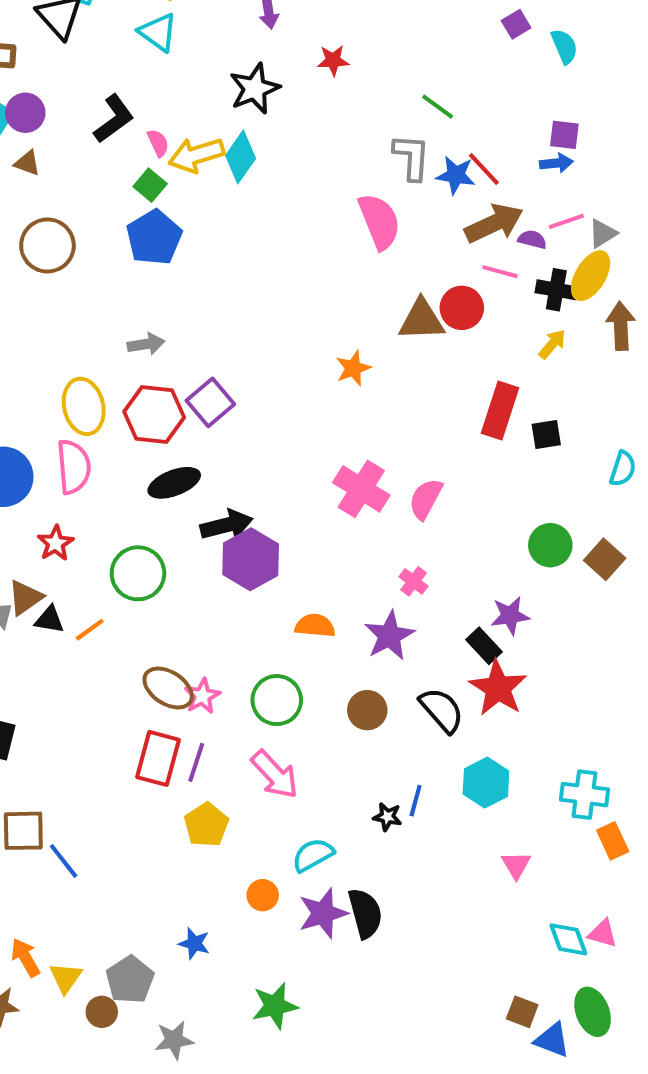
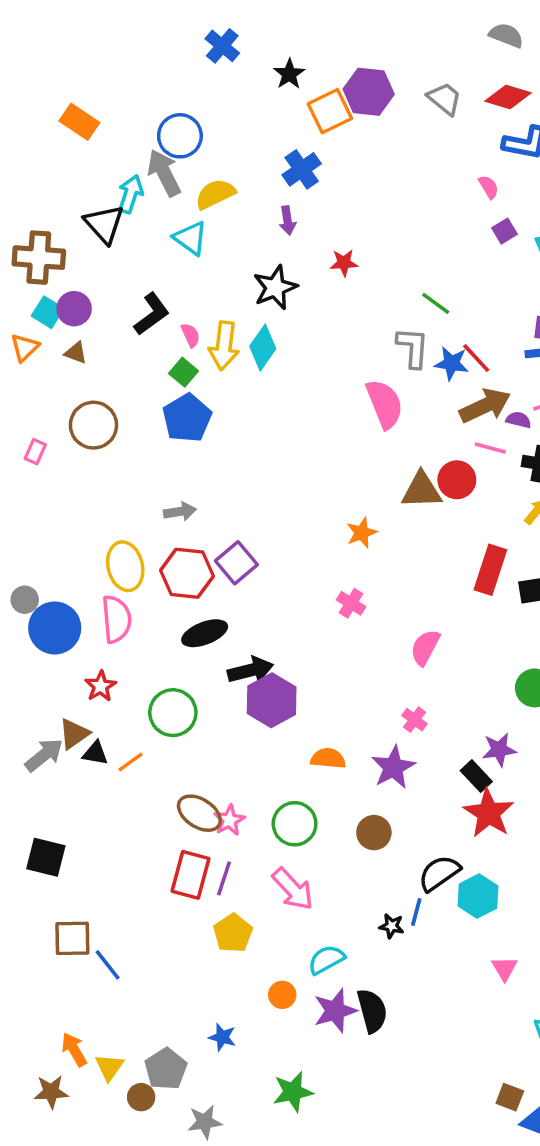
yellow arrow: (196, 155) -> (224, 346), turned -66
pink cross: (361, 489) -> (351, 603), moved, size x0.6
black semicircle: (442, 710) -> (439, 873), moved, turned -84

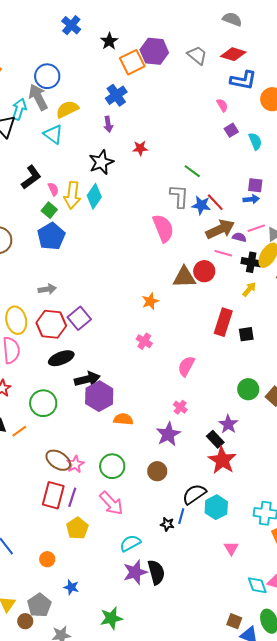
purple star: (499, 750) -> (228, 424), turned -30
orange semicircle: (328, 758) -> (123, 419), moved
orange circle: (282, 995) -> (47, 559), moved

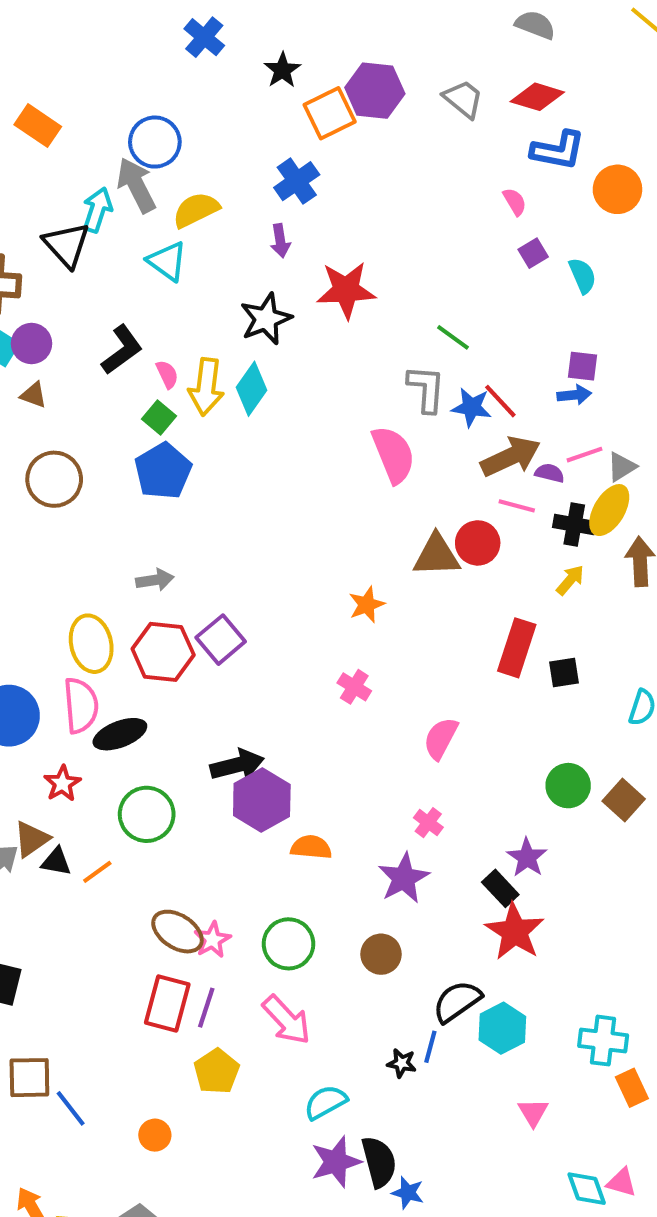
red star: (140, 148) -> (346, 290), size x1.8
black ellipse: (61, 358) -> (120, 734), moved
blue star: (71, 587) -> (408, 1193), moved

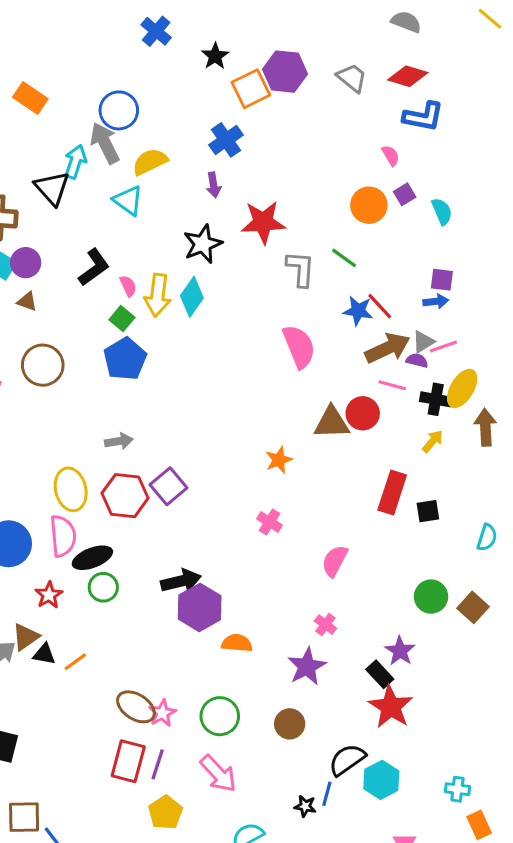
orange circle: (617, 189) -> (369, 205), moved
gray L-shape: (426, 389) -> (301, 269), moved
gray triangle: (622, 467) -> (423, 342), moved
green circle: (147, 814) -> (103, 587), moved, size x0.7
cyan cross: (603, 1041) -> (457, 789), size x0.7

